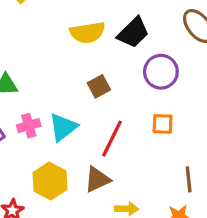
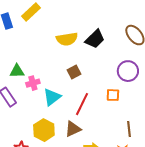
purple circle: (161, 72) -> (128, 71), moved
pink cross: (29, 126) -> (33, 83), moved

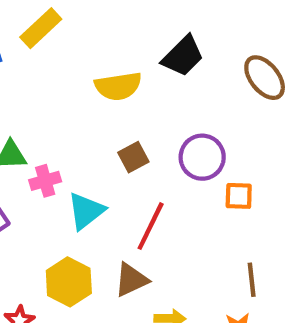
black trapezoid: (95, 39) -> (183, 56), moved
purple circle: (128, 71) -> (202, 157), moved
orange square: (113, 95) -> (239, 196), moved

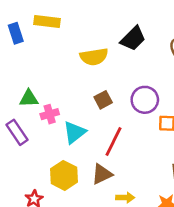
yellow rectangle: (41, 28) -> (47, 22), turned 50

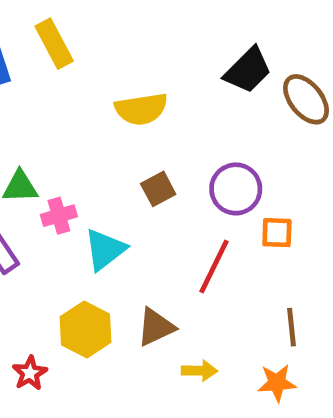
yellow rectangle: (47, 22) -> (54, 44), turned 55
black trapezoid: (133, 39) -> (248, 70), moved
red line: (113, 141) -> (214, 266), moved

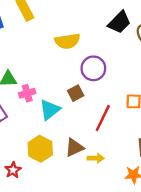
brown square: (158, 189) -> (76, 93), moved
purple circle: (236, 189) -> (93, 68), moved
yellow arrow: (199, 371) -> (96, 158), moved

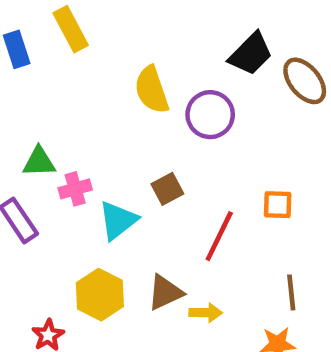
yellow semicircle: (67, 41) -> (152, 90), turned 80
purple circle: (93, 68) -> (210, 115), moved

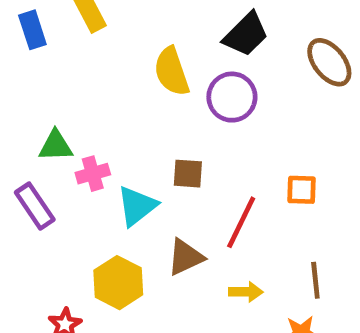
black trapezoid: (251, 54) -> (246, 34), moved
brown square: (167, 189) -> (188, 174), turned 32
brown triangle: (165, 292) -> (186, 257), moved
yellow arrow: (206, 313) -> (246, 292), moved

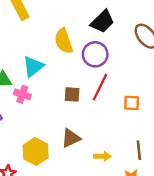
pink cross: (93, 174) -> (22, 94), turned 35
cyan triangle: (137, 206) -> (33, 66), moved
red line: (241, 222) -> (100, 87), moved

